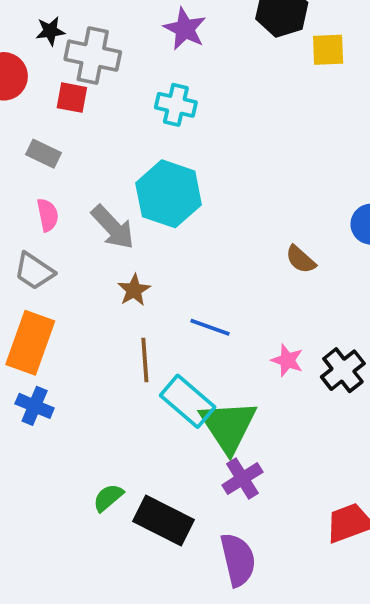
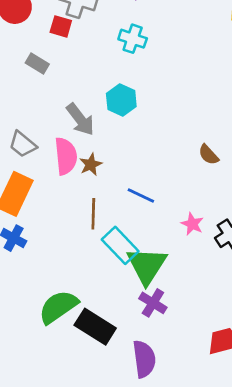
cyan hexagon: (169, 194) -> (121, 100), size x0.7
pink semicircle: (48, 215) -> (66, 156), moved, size x1.6
purple cross: (242, 479) -> (153, 303), turned -32
green semicircle: (108, 498) -> (58, 307), size x1.8

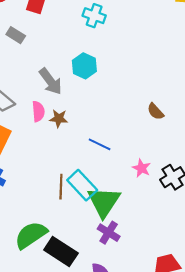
pink semicircle: (66, 156) -> (38, 111), size x0.7
brown star: (91, 164) -> (59, 118), turned 30
brown line: (93, 214) -> (61, 187), moved

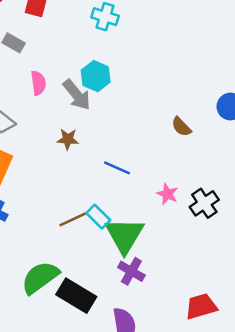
gray arrow: (51, 81) -> (77, 95), moved
pink semicircle: (38, 111) -> (38, 83), moved
cyan rectangle: (82, 185) -> (98, 217), size x0.7
brown line: (61, 187) -> (73, 219), turned 65

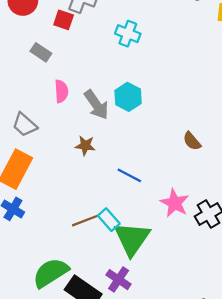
cyan hexagon: (96, 76) -> (128, 97), moved
pink star: (167, 194) -> (175, 203), size x1.4
purple cross: (131, 271) -> (119, 280), moved

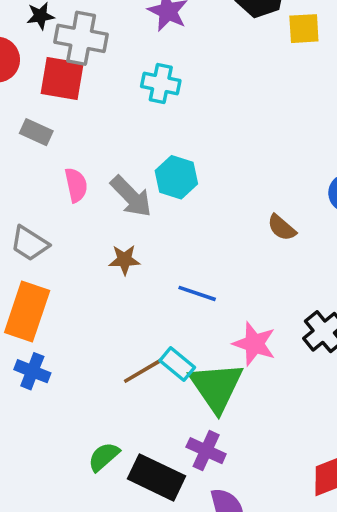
red square: (64, 20) -> (62, 78), size x1.5
pink star: (175, 203) -> (254, 344), moved
green semicircle: (51, 273) -> (104, 457), size x0.6

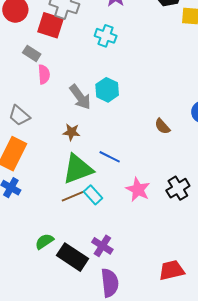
pink semicircle: (76, 185) -> (44, 74), moved
green triangle: (216, 387) -> (78, 169), moved, turned 36

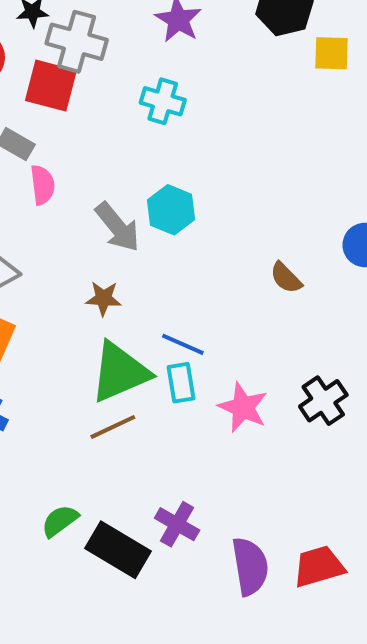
cyan rectangle: (93, 195) -> (181, 383), moved, turned 36
purple semicircle: (110, 283) -> (250, 566), moved

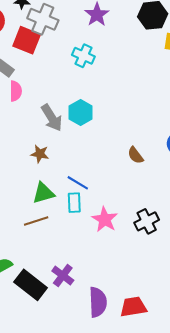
green triangle: (120, 372) -> (43, 193), size x0.7

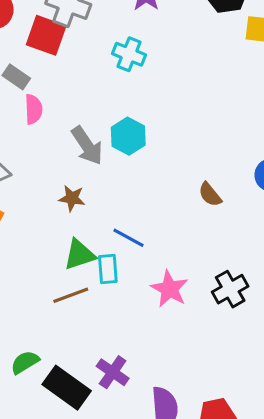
cyan rectangle: (74, 203) -> (108, 269), moved

